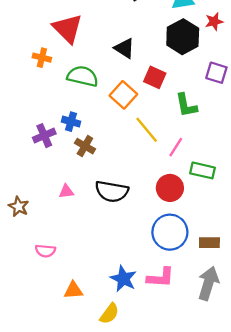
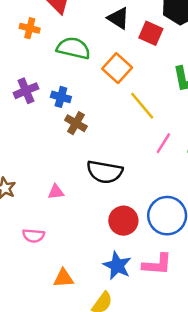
red square: (155, 77) -> (151, 33), moved
purple cross: (44, 136) -> (26, 91), moved
pink line: (176, 147) -> (163, 143), moved
red circle: (170, 188) -> (123, 221), moved
pink triangle: (66, 191) -> (56, 192), moved

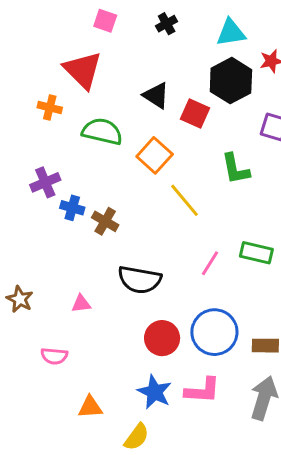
blue cross: (61, 97) -> (72, 208), moved
pink line: (163, 143) -> (210, 263), moved

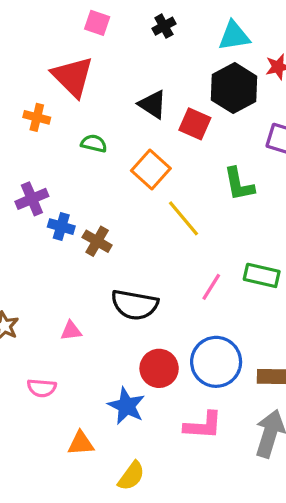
green semicircle: (102, 131) -> (94, 143), size x0.6
blue star: (155, 392) -> (126, 406), moved

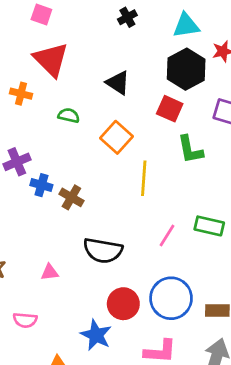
pink square: (97, 23) -> (41, 15), moved
red square: (195, 124) -> (170, 109), moved
yellow line: (183, 218) -> (144, 178), turned 44

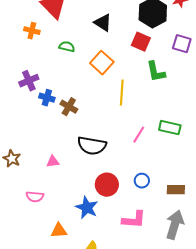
blue circle: (171, 298) -> (142, 181), size x0.5

